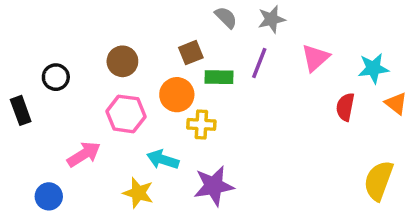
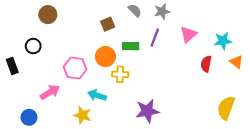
brown square: (191, 53) -> (108, 24), moved
brown circle: (122, 61) -> (48, 15), moved
purple star: (214, 186) -> (147, 111), moved

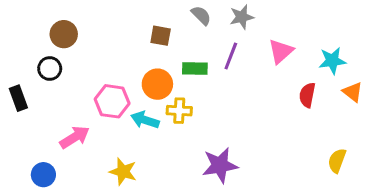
brown circle: (48, 15) -> (64, 34), moved
brown square: (108, 24) -> (161, 36), turned 32
cyan arrow: (97, 95) -> (145, 120), moved
yellow semicircle: (226, 108) -> (337, 161), size x0.7

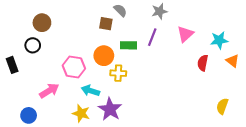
gray semicircle: (201, 15) -> (120, 10), moved
cyan arrow: (145, 120) -> (90, 91), moved
purple star: (220, 165) -> (110, 109), moved, turned -30

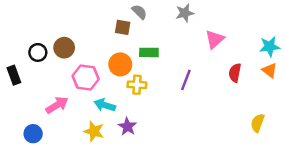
brown circle: (42, 23) -> (64, 48), moved
purple line: (152, 37) -> (186, 80), moved
cyan star: (219, 40) -> (270, 46), moved
purple star: (110, 109) -> (127, 127), size x0.7

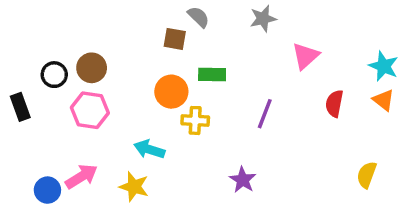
cyan star: (270, 46) -> (384, 66), turned 30
pink hexagon: (86, 78) -> (90, 110), moved
pink arrow: (57, 105) -> (81, 176), moved
purple star: (127, 127) -> (243, 180), moved

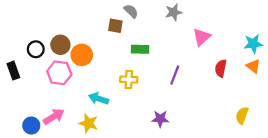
cyan star: (384, 66) -> (253, 44), turned -30
orange circle: (171, 92) -> (82, 55), moved
purple star: (243, 180) -> (160, 119), turned -30

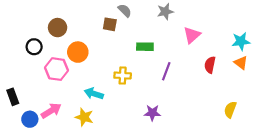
brown circle: (60, 45) -> (58, 28), moved
green rectangle: (140, 49) -> (145, 47), moved
black rectangle: (13, 71) -> (13, 97), moved

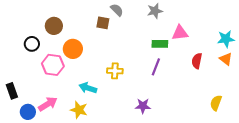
pink triangle: (192, 35) -> (180, 33), turned 36
green rectangle: (145, 47) -> (160, 44), moved

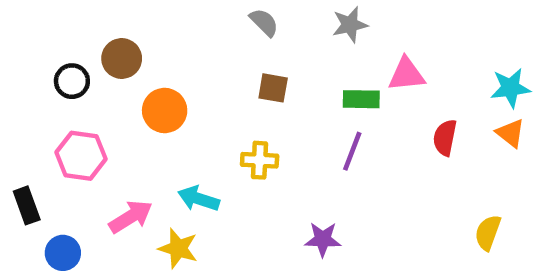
brown square: (103, 23) -> (273, 88), moved
black circle: (32, 44) -> (72, 81), moved
pink hexagon: (53, 65) -> (81, 156), moved
pink arrow: (48, 104) -> (131, 217), moved

